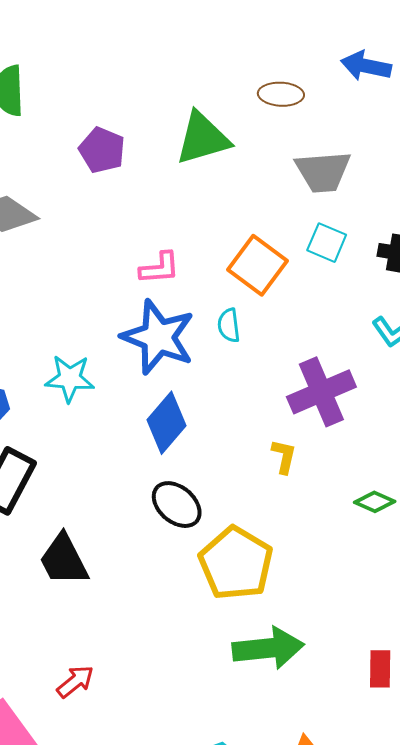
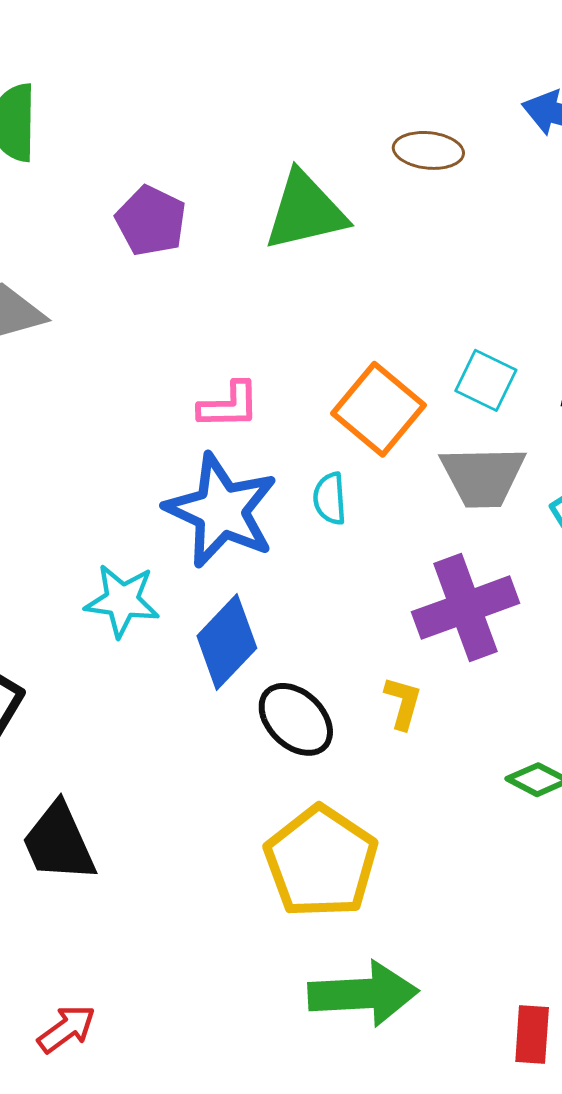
gray trapezoid: (323, 172) -> (483, 477), moved
cyan star: (70, 379) -> (122, 601), moved
black ellipse: (177, 505) -> (296, 719), moved

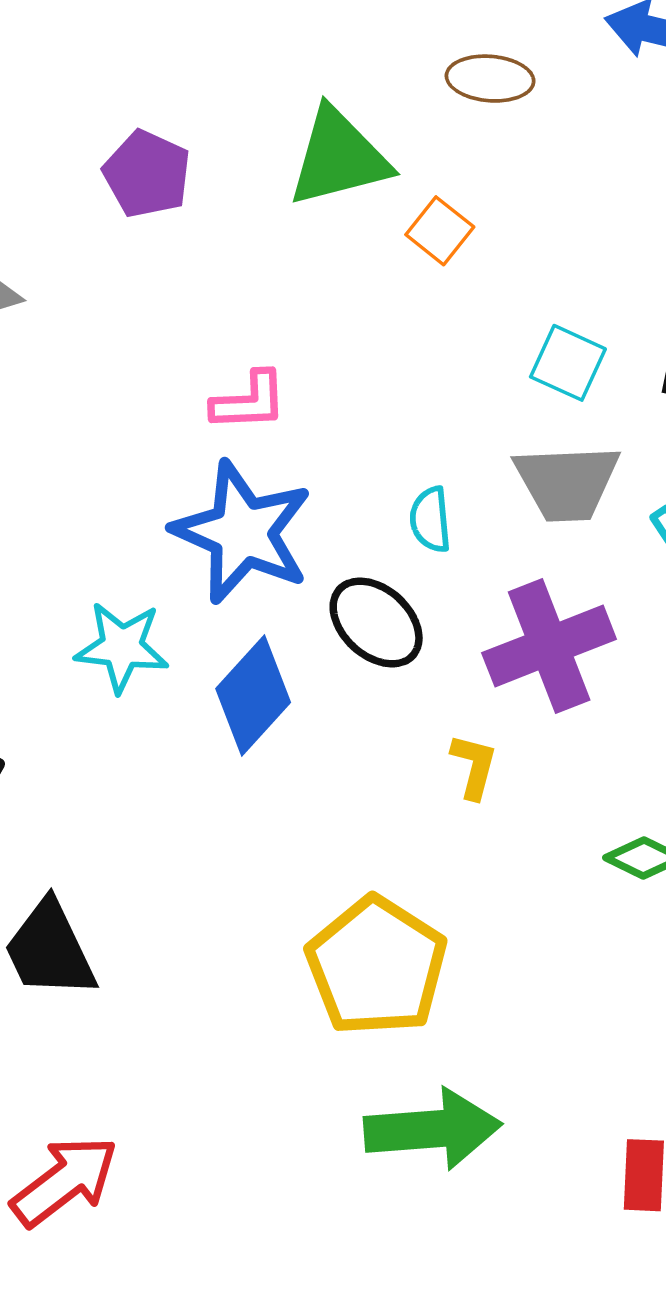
orange square: (379, 409) -> (440, 231), moved, size x0.6
cyan semicircle: (330, 499) -> (430, 520), moved
black ellipse: (296, 719) -> (376, 622), moved
red arrow: (66, 1029) -> (65, 1181), size x1.5

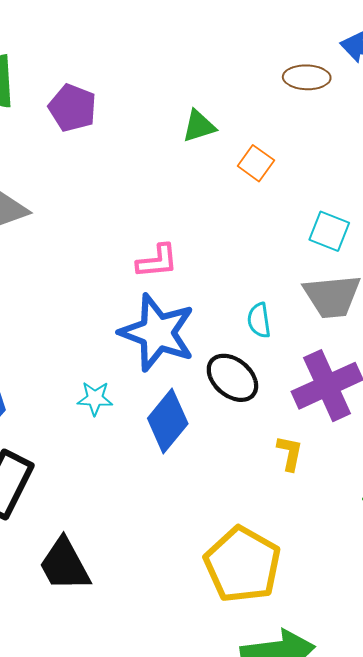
brown ellipse: (490, 79) -> (307, 77), moved
green triangle: (339, 157) -> (199, 126), size x0.6
purple pentagon: (147, 174) -> (73, 108), moved
cyan star: (122, 647) -> (95, 398), size x0.7

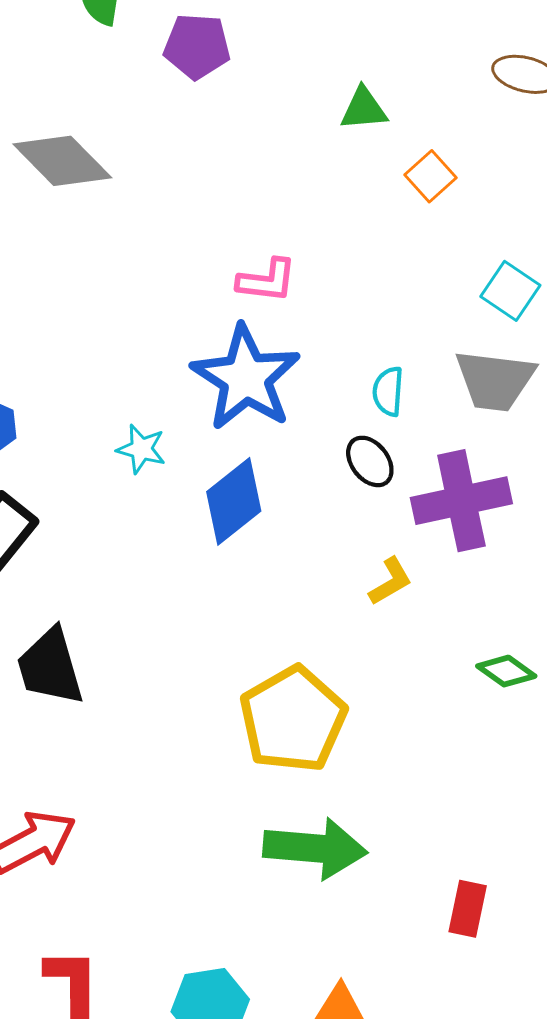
purple pentagon: (73, 108) -> (197, 46), turned -30
black ellipse: (232, 378) -> (370, 461), moved, size x0.7
yellow L-shape: (290, 453) -> (390, 581), turned 36

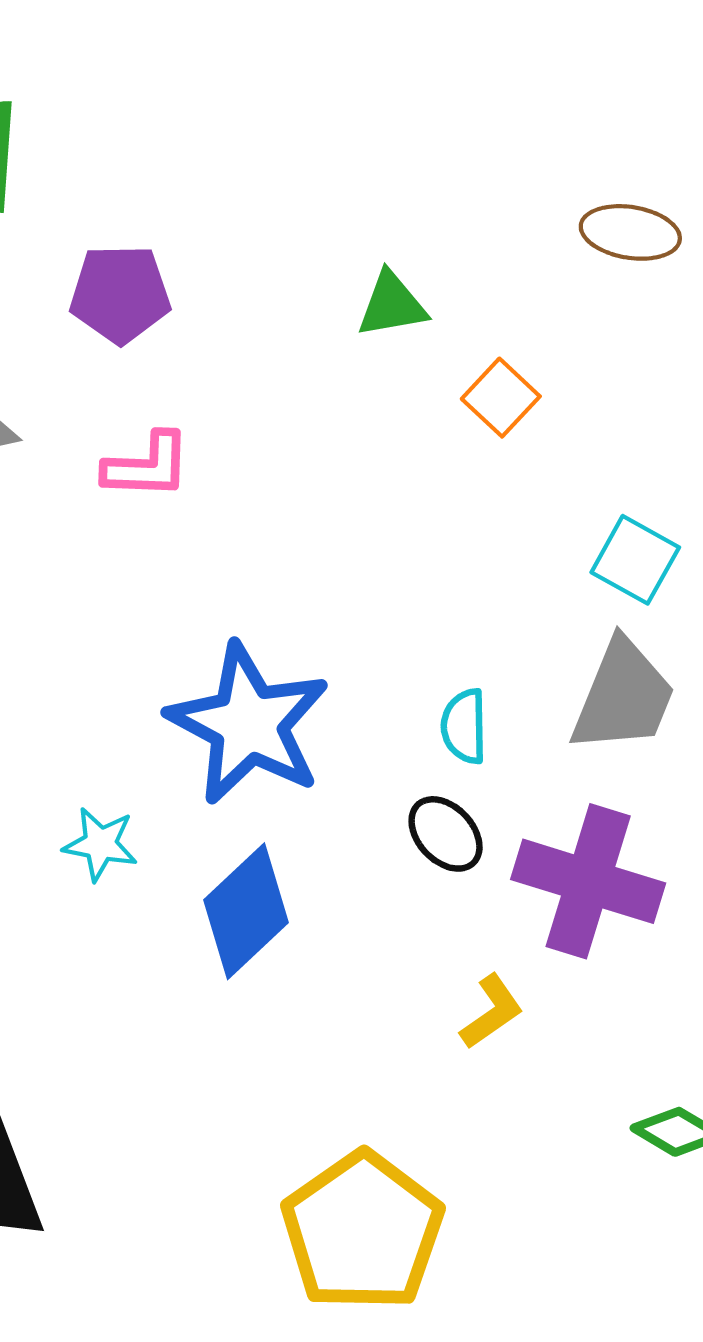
purple pentagon: (197, 46) -> (120, 294), moved
pink L-shape: (267, 280) -> (147, 466), moved
gray trapezoid: (495, 380) -> (623, 696), turned -70
purple cross: (461, 501) -> (588, 881), turned 34

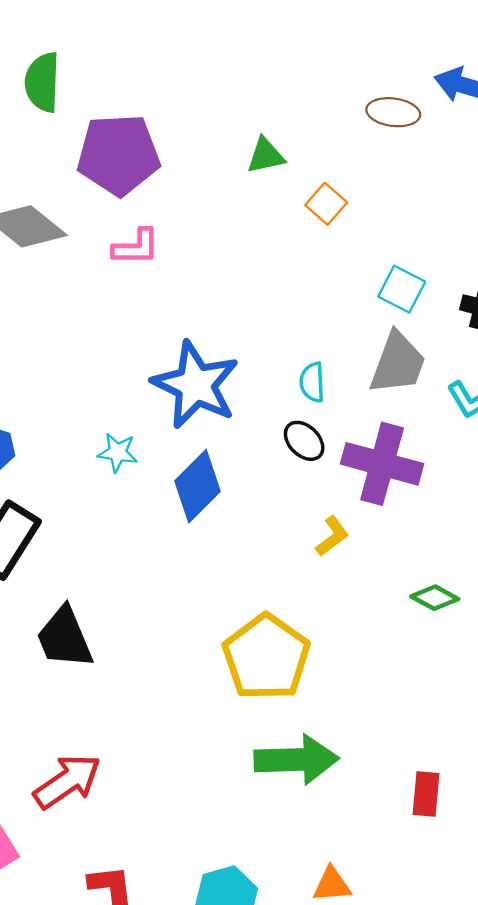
purple pentagon: (120, 294) -> (118, 155), size x1.5

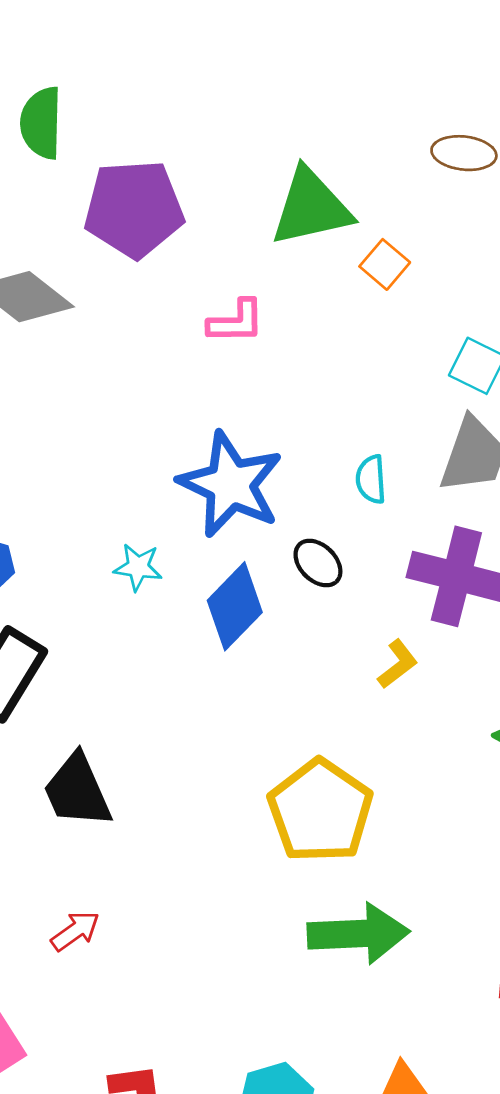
green triangle: (266, 156) -> (311, 207), size x1.8
pink L-shape: (136, 247) -> (236, 322), moved
black ellipse: (304, 441) -> (318, 563), moved
red arrow: (67, 781) -> (75, 931), moved, size x0.6

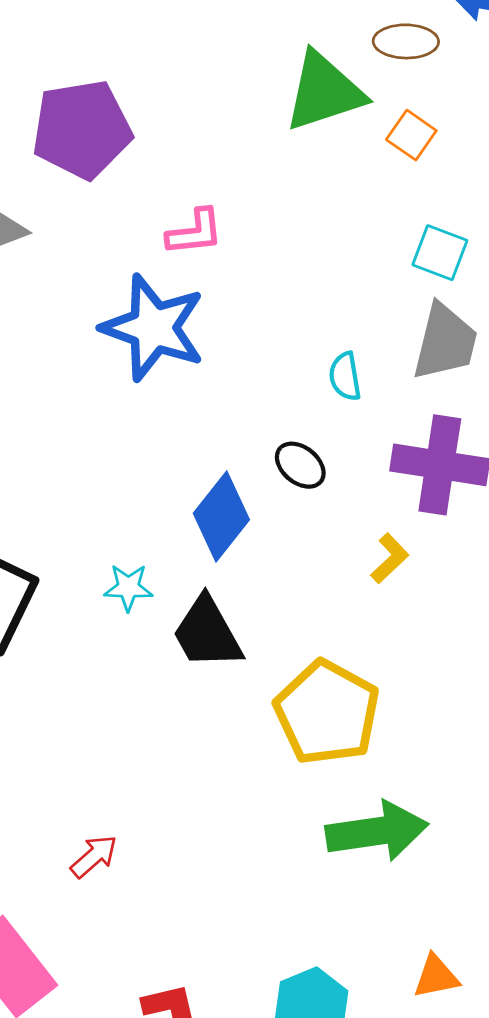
green triangle: (311, 207) -> (324, 92), moved
orange square: (385, 264) -> (411, 135), moved
blue star: (231, 484) -> (153, 328), moved
cyan star: (138, 567) -> (128, 587), moved
black trapezoid: (77, 791) -> (207, 633), moved

